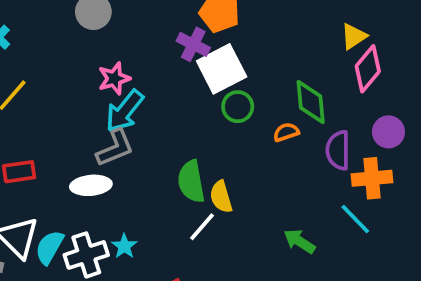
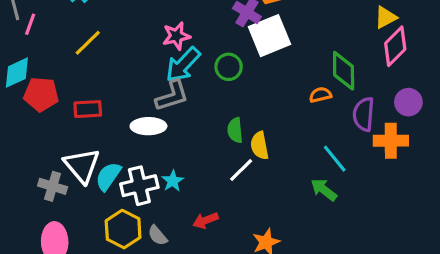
green circle: (238, 107) -> (229, 67), moved
green semicircle: (191, 181) -> (235, 130), size x0.7
cyan line: (355, 219) -> (335, 159), moved

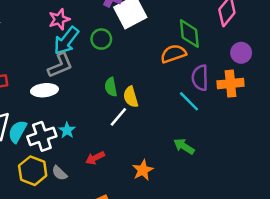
orange semicircle: (320, 95) -> (173, 54), size x1.5
purple semicircle: (364, 114) -> (200, 78), moved
green arrow: (324, 190) -> (184, 146), moved

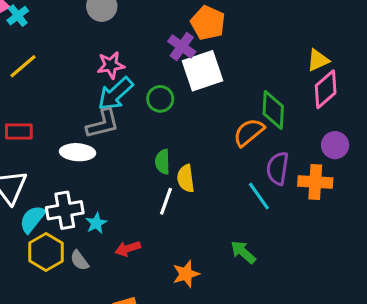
orange semicircle: (173, 54) -> (249, 132), turned -30
white line: (118, 117) -> (166, 201), turned -30
cyan star: (67, 130) -> (96, 223), moved
cyan semicircle: (17, 131) -> (32, 219), moved

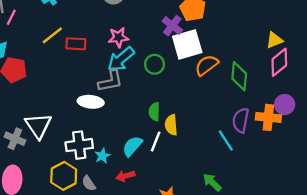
red rectangle: (19, 132) -> (76, 44), moved
orange semicircle: (249, 132) -> (207, 65), moved
orange cross: (315, 182) -> (268, 117), moved
cyan semicircle: (32, 219) -> (132, 146), moved

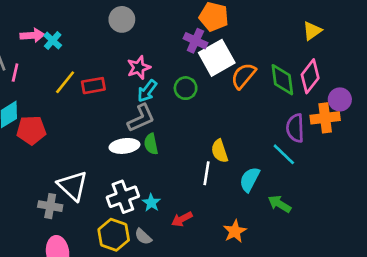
cyan arrow: (121, 59) -> (147, 91), size x0.7
pink diamond: (279, 62) -> (310, 76), moved
green semicircle: (154, 112) -> (151, 144), moved
cyan semicircle: (132, 146) -> (250, 179), moved

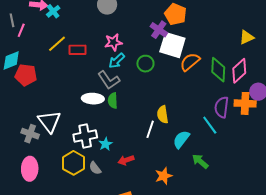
white square: (217, 58) -> (172, 45), turned 36
gray L-shape: (141, 118) -> (109, 80), turned 70

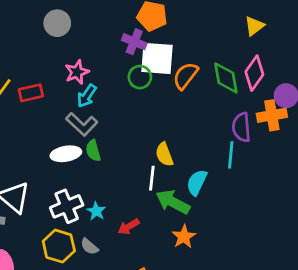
green circle: (145, 64) -> (140, 77), moved
cyan line: (210, 125) -> (231, 155), turned 54
green arrow: (200, 161) -> (173, 202), moved, size x1.4

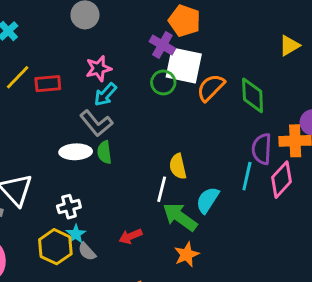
pink diamond: (254, 73) -> (281, 180), moved
white cross: (67, 206) -> (69, 207), size x0.7
cyan star: (96, 211) -> (76, 234), moved

